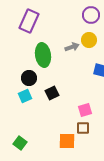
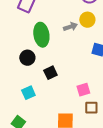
cyan square: (25, 96) -> (28, 93), moved
brown square: (83, 128) -> (91, 108), moved

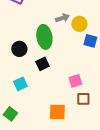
yellow circle: (87, 20) -> (79, 24), moved
green ellipse: (41, 35) -> (44, 37), moved

